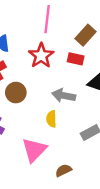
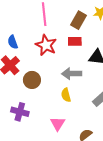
pink triangle: (34, 150) -> (58, 124), size x0.7

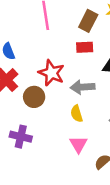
red star: (46, 45) -> (51, 73), moved
pink triangle: (58, 124) -> (78, 144), moved

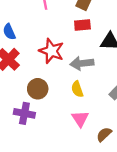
brown circle: (34, 97) -> (38, 89), moved

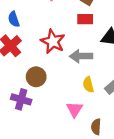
yellow semicircle: (77, 89) -> (88, 85), moved
brown semicircle: (104, 134) -> (96, 127), turned -49

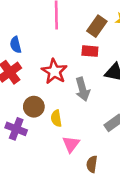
gray arrow: (81, 56) -> (83, 89), turned -110
yellow semicircle: (88, 85) -> (56, 118), moved

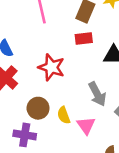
gray arrow: (83, 89) -> (97, 94), moved
pink triangle: (71, 144) -> (86, 126), moved

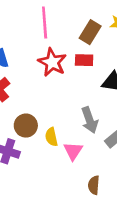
red star: (51, 67) -> (52, 62), moved

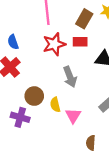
red star: (52, 62) -> (54, 44), turned 30
gray arrow: (90, 120) -> (70, 77), moved

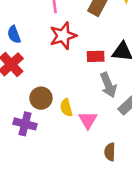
red rectangle: (80, 42) -> (96, 56), moved
gray arrow: (70, 77) -> (108, 85), moved

